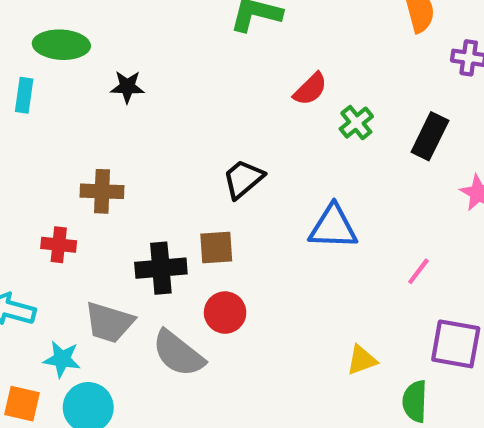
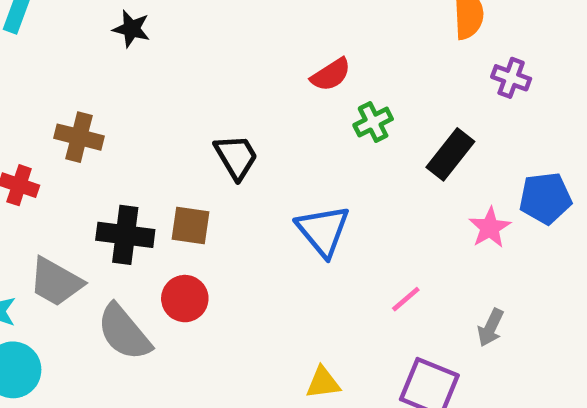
black trapezoid: (243, 179) -> (236, 157), turned 87
blue triangle: (333, 227) -> (323, 231), turned 36

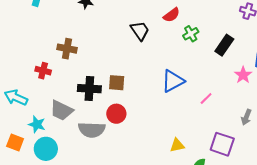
black trapezoid: (236, 157) -> (140, 31), moved
blue triangle: (323, 231) -> (173, 81), turned 45
pink line: (406, 299) -> (206, 98), moved
gray semicircle: (124, 332) -> (92, 130), turned -44

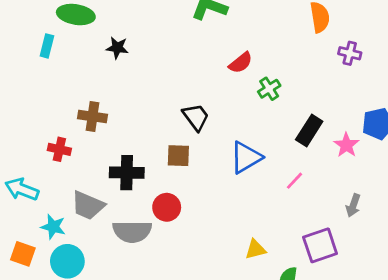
black trapezoid: (140, 31) -> (196, 117), moved
black rectangle: (224, 45) -> (309, 131), moved
brown square: (117, 83) -> (178, 156), moved
purple square: (222, 144) -> (320, 245), turned -35

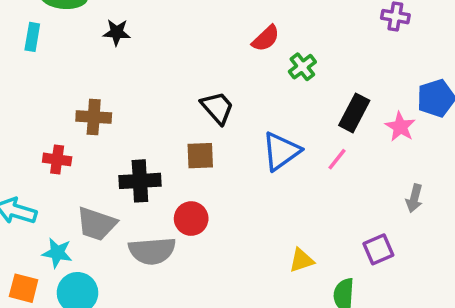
pink line: (295, 181) -> (337, 159), moved
purple square: (320, 245) -> (378, 249), size x0.7

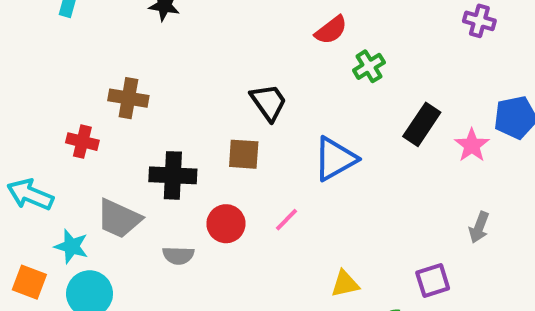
pink line: (337, 159) -> (286, 220), moved
gray semicircle: (152, 251) -> (178, 255), size x0.6

